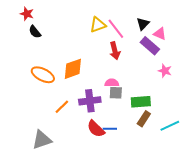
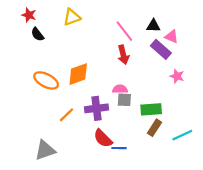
black triangle: (143, 24) -> (153, 26), turned 48
yellow triangle: (98, 25) -> (72, 17), moved
blue line: (110, 129) -> (119, 148), moved

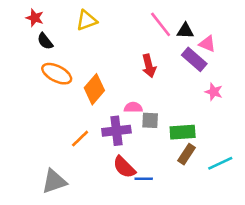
pink line: (124, 31) -> (161, 24), moved
orange diamond: (78, 74) -> (94, 89), turned -30
orange ellipse: (46, 80) -> (57, 74), moved
pink semicircle: (120, 89) -> (133, 107), moved

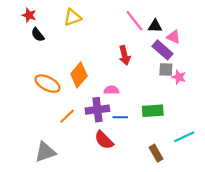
orange ellipse: (57, 74) -> (47, 84), moved
gray square: (150, 120) -> (166, 69), moved
brown rectangle: (187, 154) -> (156, 153), moved, turned -63
blue line: (144, 179) -> (120, 117), moved

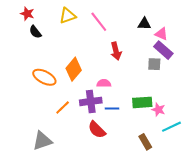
pink line: (134, 21) -> (99, 22), moved
purple rectangle: (163, 50) -> (163, 50), moved
pink star: (179, 77) -> (158, 110), moved

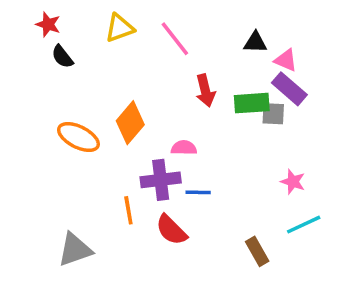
green rectangle: (142, 102) -> (252, 103), moved
orange line: (63, 108) -> (128, 210), moved, turned -56
pink star: (158, 110) -> (293, 182), moved

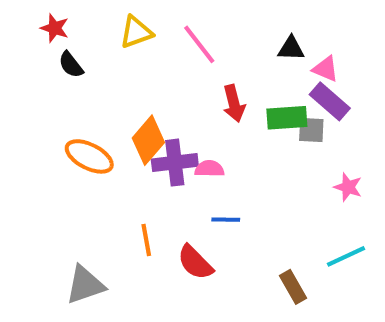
purple cross: (161, 180) -> (175, 163), moved
pink star: (293, 182) -> (348, 187), moved

